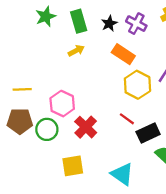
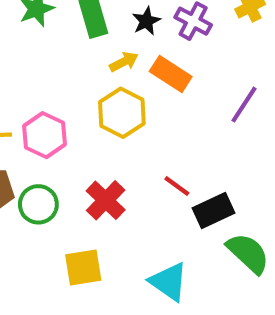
yellow arrow: (76, 51) -> (124, 62), moved
yellow hexagon: (137, 85) -> (122, 113), moved
pink hexagon: (62, 104) -> (44, 135), moved

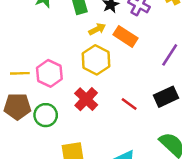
red cross: (106, 200) -> (86, 99), moved
black rectangle: (213, 210) -> (166, 97), moved

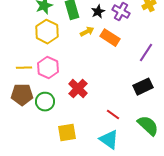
yellow hexagon: (96, 60) -> (47, 32), moved
red line: (129, 104) -> (113, 115), moved

